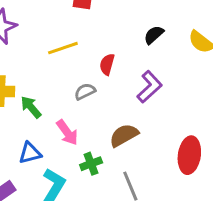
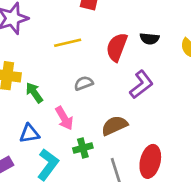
black semicircle: (154, 35) -> (150, 39), turned -138
red semicircle: (107, 64) -> (117, 47), moved, size x1.5
red ellipse: (189, 155) -> (150, 161), moved

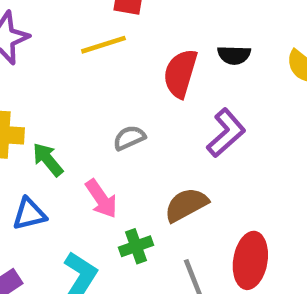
yellow line: (68, 43) -> (103, 45), moved
blue triangle: (29, 133) -> (29, 214), moved

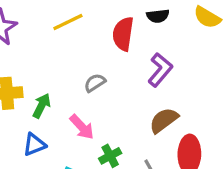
green arrow: (48, 160) -> (42, 106), turned 75
brown semicircle: (186, 205) -> (164, 120), moved

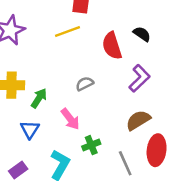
black semicircle: (158, 16) -> (142, 34), turned -144
red semicircle: (123, 34) -> (112, 46), turned -32
blue triangle: (34, 144) -> (30, 129), turned -42

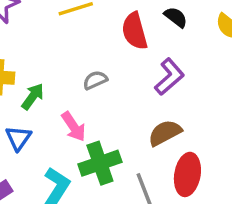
green cross: (91, 145) -> (100, 163), size x1.6

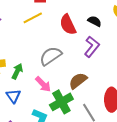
black semicircle: (176, 17) -> (95, 21), moved
gray semicircle: (95, 80) -> (51, 56), size x1.6
brown semicircle: (165, 133) -> (78, 81), moved

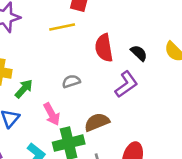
gray semicircle: (51, 56) -> (71, 81), size x0.6

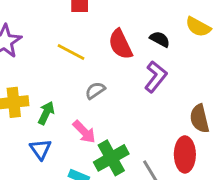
yellow line: (62, 27) -> (71, 52), moved, turned 55
brown semicircle: (97, 122) -> (200, 119), moved, turned -65

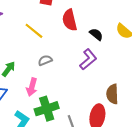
red semicircle: (120, 44) -> (70, 20), moved
pink arrow: (84, 132) -> (32, 87), turned 48

